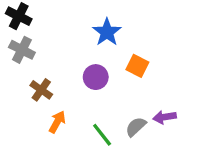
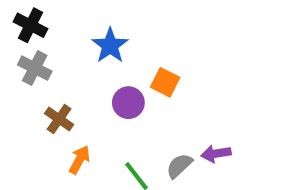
blue star: (107, 32) -> (110, 46), moved
orange square: (137, 66) -> (165, 82), moved

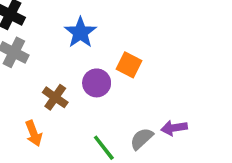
brown cross: (59, 119) -> (55, 97), moved
orange arrow: (79, 160) -> (34, 133), moved, turned 130

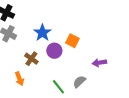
blue star: (80, 33) -> (42, 33), moved
purple arrow: (174, 128) -> (99, 63), moved

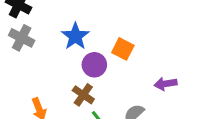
brown cross: (31, 59) -> (83, 95), moved

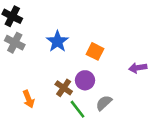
purple circle: (94, 65) -> (85, 80), moved
purple arrow: (166, 84) -> (138, 68), moved

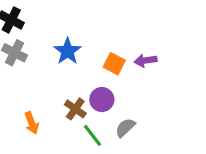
purple arrow: (138, 68) -> (146, 61), moved

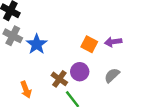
blue star: (68, 51) -> (37, 44), moved
gray semicircle: (125, 128) -> (112, 75), moved

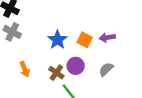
blue star: (37, 44) -> (57, 40), moved
orange arrow: (26, 90) -> (25, 69), moved

